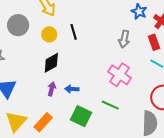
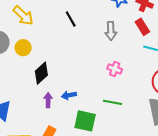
black line: (74, 32) -> (71, 19), moved
yellow circle: (49, 34) -> (23, 48), moved
pink cross: (119, 75) -> (115, 69), size x0.6

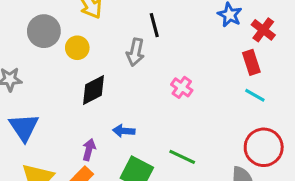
gray arrow: (111, 31) -> (135, 52), moved
pink cross: (115, 69) -> (182, 87), moved
purple arrow: (48, 100) -> (89, 150), moved

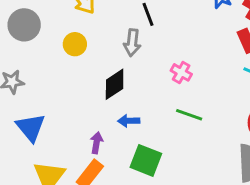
gray circle: (44, 31) -> (24, 25), moved
black diamond: (93, 90) -> (115, 84), moved
green line: (182, 157) -> (189, 115), moved

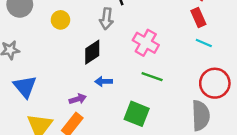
pink cross: (181, 72) -> (146, 43), size x1.5
purple arrow: (97, 143) -> (78, 99), turned 63
green square: (146, 160) -> (137, 114), moved

